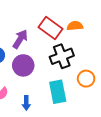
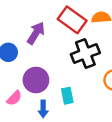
purple circle: (23, 65) -> (36, 80), moved
cyan rectangle: (58, 92) -> (67, 96), moved, size x0.6

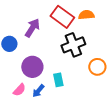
pink semicircle: (14, 98) -> (19, 90), moved
blue arrow: (43, 109) -> (38, 91), turned 40

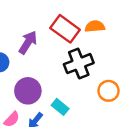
cyan rectangle: (58, 80) -> (60, 107), turned -40

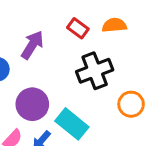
red rectangle: (65, 29) -> (78, 28), size x0.6
cyan rectangle: (60, 107) -> (72, 124), size x1.5

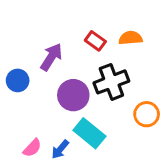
purple circle: (32, 104) -> (73, 95), moved

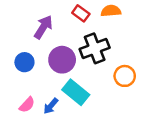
blue circle: (18, 80) -> (24, 62), moved

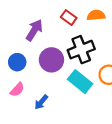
cyan rectangle: (76, 92) -> (80, 82), moved
pink semicircle: (27, 105) -> (17, 90), moved

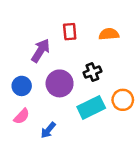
red rectangle: (69, 18) -> (70, 32), moved, turned 49
black cross: (81, 50) -> (92, 72), size x0.6
cyan rectangle: (80, 82) -> (91, 107), turned -65

